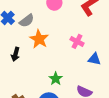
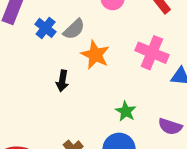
pink cross: (77, 41) -> (152, 53), size x1.5

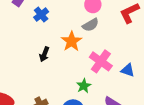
gray semicircle: (74, 29) -> (91, 25), moved
pink cross: (152, 53) -> (101, 61), moved

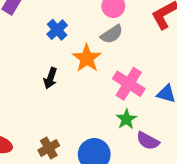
blue cross: (41, 15) -> (57, 30), moved
green star: (84, 86) -> (126, 119), moved

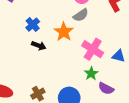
blue cross: (57, 30) -> (33, 25), moved
black arrow: (50, 78) -> (39, 46), turned -88

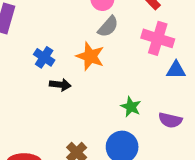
pink cross: (93, 49) -> (158, 38), moved
green star: (91, 74) -> (131, 107), moved

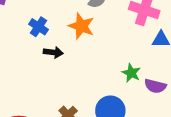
green star: (131, 107) -> (131, 73), moved

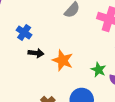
orange star: (81, 26) -> (63, 60), moved

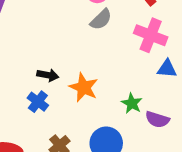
blue cross: (24, 32) -> (38, 102), moved

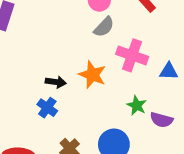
pink cross: (151, 35) -> (132, 55), moved
orange star: (84, 87) -> (92, 75), moved

